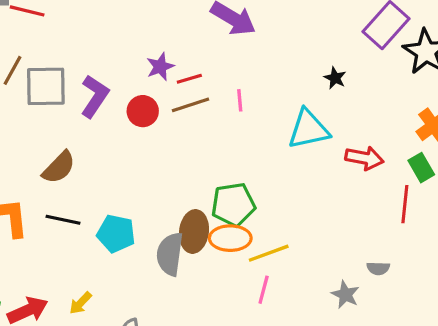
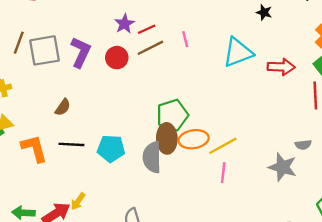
black star: (335, 78) -> (264, 12), moved
brown semicircle: (59, 167) -> (63, 107), size x0.7
green pentagon: (233, 205) -> (172, 115), moved
gray star: (345, 295) -> (283, 167), size x1.4
yellow arrow: (80, 303) -> (78, 201), moved

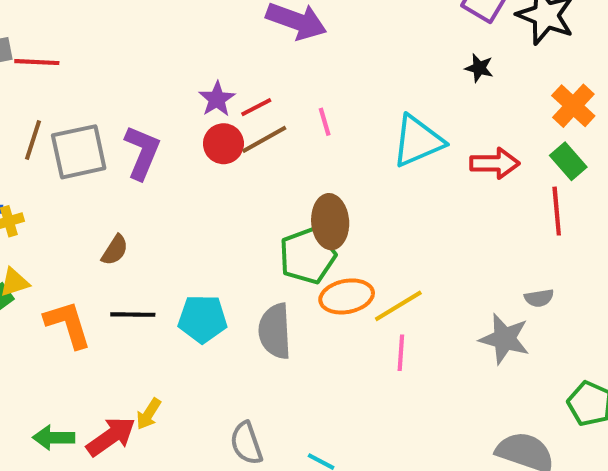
black star: (264, 12) -> (479, 68), moved
red circle: (117, 58) -> (223, 144), moved
brown ellipse: (167, 138) -> (330, 222), moved

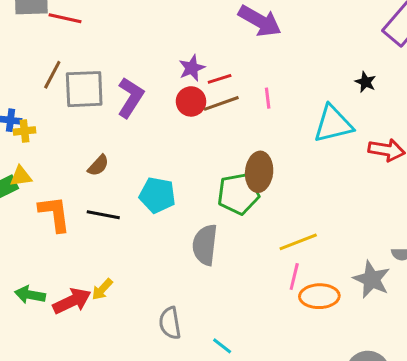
black star: (479, 68) -> (365, 82), moved
orange ellipse: (347, 296) -> (319, 296), moved
cyan pentagon: (203, 319) -> (157, 195), moved

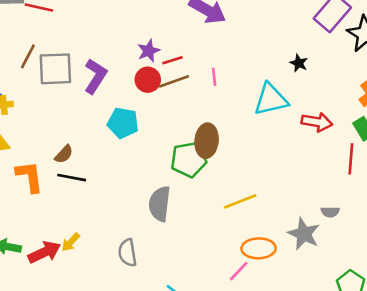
brown semicircle: (98, 165) -> (64, 154), moved
cyan pentagon: (157, 195) -> (123, 123), moved
pink line: (294, 276) -> (239, 271), moved, turned 30
gray semicircle: (170, 323) -> (127, 253), moved

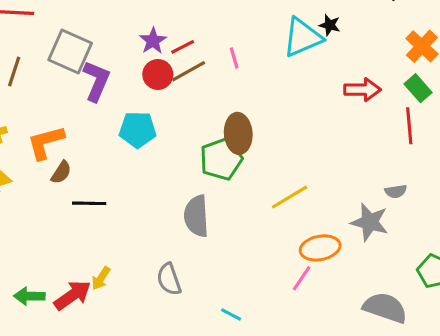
gray square: (55, 69) -> (70, 51), moved, turned 36
cyan triangle: (271, 99) -> (303, 37), moved
brown semicircle: (64, 154) -> (61, 172), moved
orange L-shape: (30, 177) -> (46, 142), moved, turned -88

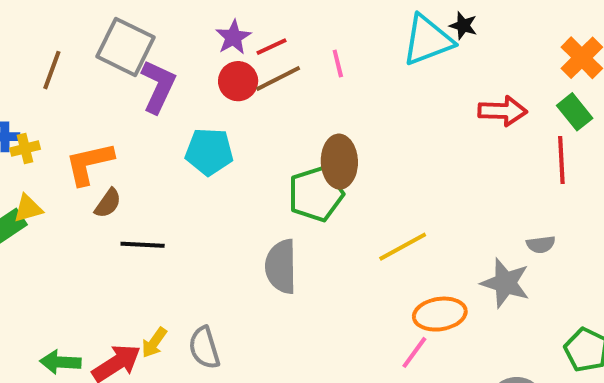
gray semicircle: (169, 279) -> (204, 348), moved

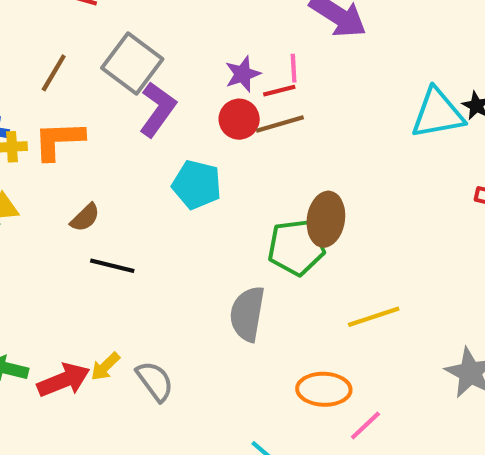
pink line: (338, 64) -> (294, 68), moved
orange L-shape: (89, 164) -> (59, 140), moved
orange ellipse: (440, 314) -> (324, 389), moved
gray semicircle: (204, 348) -> (155, 381), turned 150

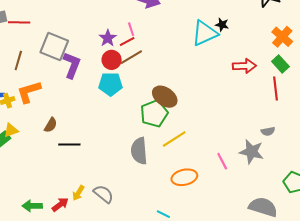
cyan pentagon: (197, 185) -> (111, 84), moved
brown ellipse: (326, 219) -> (165, 97), turned -50
yellow line: (374, 317) -> (174, 139), moved
red arrow: (64, 380) -> (60, 205), size x0.7
pink line: (365, 425) -> (222, 161), moved, turned -60

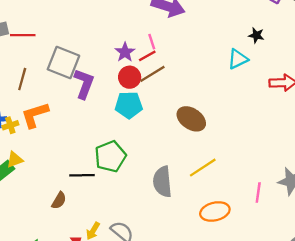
cyan triangle: (205, 33) -> (238, 59), moved, size x0.7
green pentagon: (154, 114) -> (110, 156), moved
brown semicircle: (51, 125) -> (59, 201), moved
pink line: (222, 161) -> (258, 192), turned 36

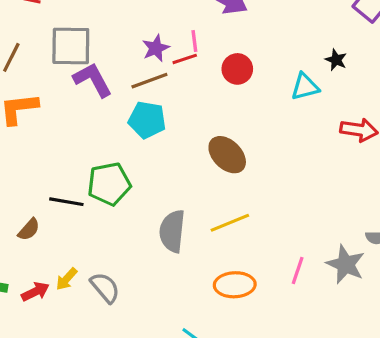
gray square: (63, 63) -> (71, 46), turned -32
brown line: (152, 74) -> (149, 81), moved
red circle: (130, 77) -> (237, 69), moved
purple L-shape: (84, 84) -> (93, 80), turned -60

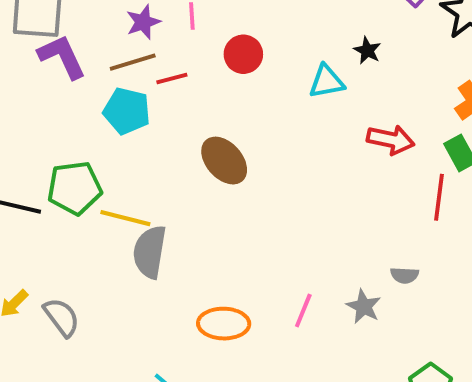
red line: (185, 59) -> (172, 78), moved
yellow line: (230, 223) -> (125, 218), moved, turned 33
gray star: (346, 264) -> (364, 306), size x0.7

